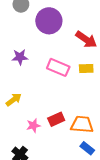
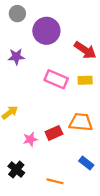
purple star: (20, 57) -> (16, 57), moved
orange trapezoid: (82, 124) -> (81, 122), moved

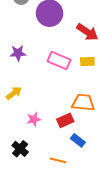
purple star: (16, 57) -> (18, 53), moved
red rectangle: (54, 133) -> (65, 120), moved
blue rectangle: (86, 163) -> (78, 140), moved

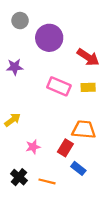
purple star: (18, 53) -> (15, 67), moved
red rectangle: (65, 120) -> (65, 148), turned -35
orange line: (58, 160) -> (47, 181), moved

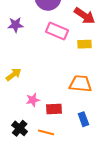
pink rectangle: (59, 86) -> (57, 31), moved
red rectangle: (65, 148) -> (54, 109), moved, turned 56
blue rectangle: (78, 168) -> (83, 119), moved, turned 32

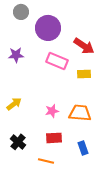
pink star: (33, 100) -> (52, 111), moved
black cross: (20, 128) -> (18, 142), moved

